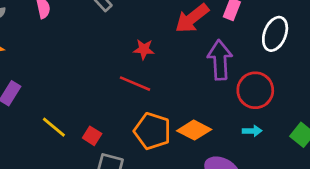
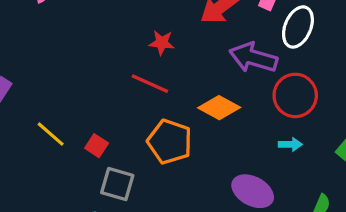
white ellipse: (275, 34) -> (298, 27), moved
purple arrow: (220, 60) -> (253, 58), turned -72
orange diamond: (194, 130) -> (219, 108), moved

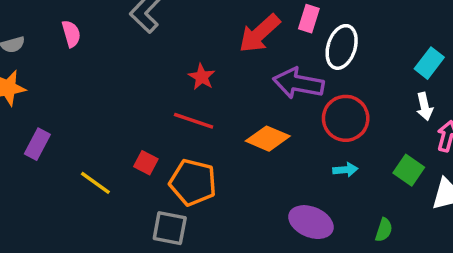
red star: (162, 43) -> (202, 77), turned 30
orange pentagon: (170, 142) -> (193, 182), moved
red square: (97, 146) -> (146, 163), moved

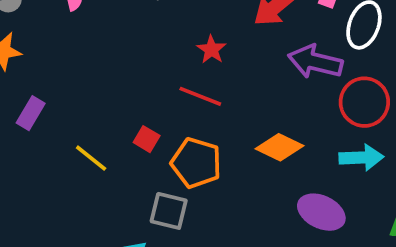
orange diamond: (268, 139) -> (280, 147), moved
cyan arrow: (345, 170) -> (361, 158), size x1.6

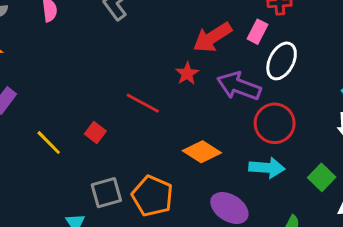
red star: (211, 50) -> (187, 74), moved
orange pentagon: (196, 163) -> (152, 196), moved
gray square: (169, 211) -> (106, 193), turned -36

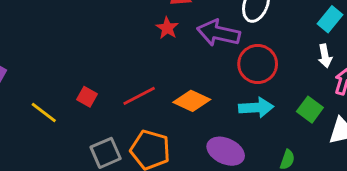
red line: (143, 103) -> (139, 96), moved, turned -48

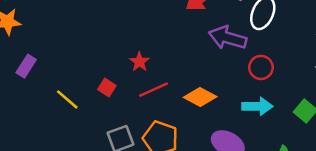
red star: (167, 28) -> (139, 62), moved
red circle: (258, 64) -> (261, 67), size x0.7

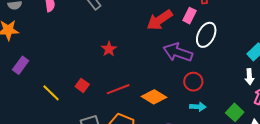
red star: (139, 62) -> (109, 49), moved
red circle: (261, 67) -> (193, 82), moved
cyan arrow: (257, 106) -> (198, 107), size x0.7

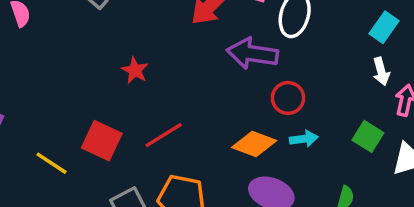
red square: (82, 85) -> (102, 141), size x1.6
orange diamond: (154, 97) -> (254, 144), moved

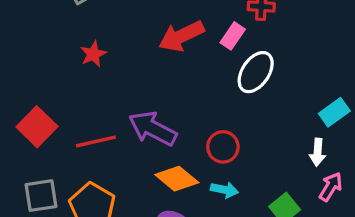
purple arrow: (252, 54) -> (153, 129), moved
red star: (135, 70) -> (93, 54), moved

